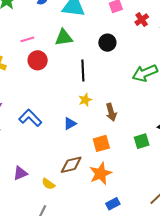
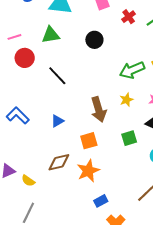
black line: (83, 70) -> (57, 76), moved, turned -40
yellow star: (85, 100) -> (126, 100), moved
brown arrow: (111, 112) -> (99, 109), size x1.4
yellow semicircle: (48, 184) -> (28, 181), moved

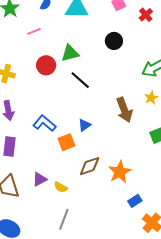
green triangle: (51, 35) -> (70, 53), moved
pink line: (14, 37) -> (34, 31), moved
orange square: (89, 141) -> (66, 142), moved

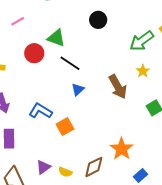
green triangle: (70, 53) -> (56, 38), turned 42
blue triangle: (84, 125) -> (78, 89), moved
brown diamond: (90, 166) -> (94, 167), moved

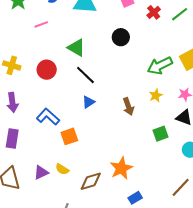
red circle: (34, 53) -> (47, 70), moved
brown arrow: (118, 87) -> (128, 107), size x0.7
yellow semicircle: (65, 172) -> (62, 169), moved

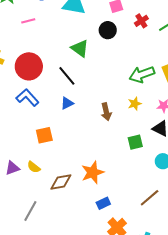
black circle: (121, 37) -> (108, 30), moved
green triangle: (76, 48) -> (80, 48), moved
red circle: (47, 70) -> (29, 66), size x1.4
blue L-shape: (48, 117) -> (27, 98), moved

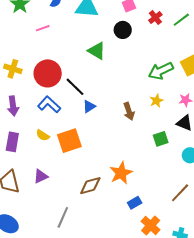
black line: (67, 76) -> (75, 87), moved
orange square: (44, 135) -> (69, 141), size x1.4
yellow semicircle: (34, 167) -> (43, 135), moved

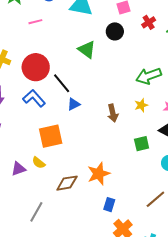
yellow semicircle: (43, 135) -> (39, 163), moved
blue rectangle: (135, 203) -> (109, 205), turned -48

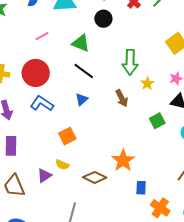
pink line: (35, 22) -> (42, 36), moved
green arrow: (149, 76) -> (130, 62), moved, turned -55
black line: (62, 83) -> (84, 71), moved
orange square: (51, 136) -> (67, 136), size x0.7
brown diamond: (67, 183) -> (95, 177), turned 50

